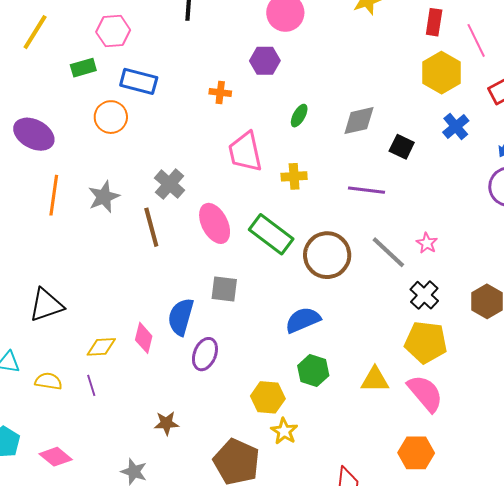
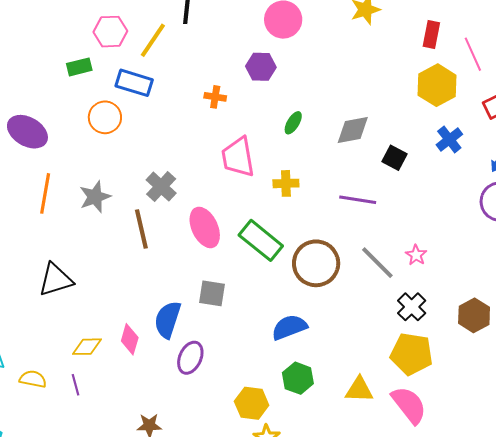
yellow line: (35, 32) -> (153, 40), moved
black triangle: (46, 305) -> (56, 280), moved

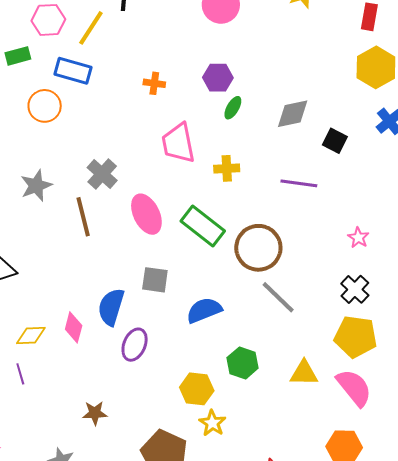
purple hexagon: (261, 67) -> (218, 78), moved
gray line: (377, 263) -> (278, 297), moved
blue semicircle: (289, 327) -> (204, 310), moved

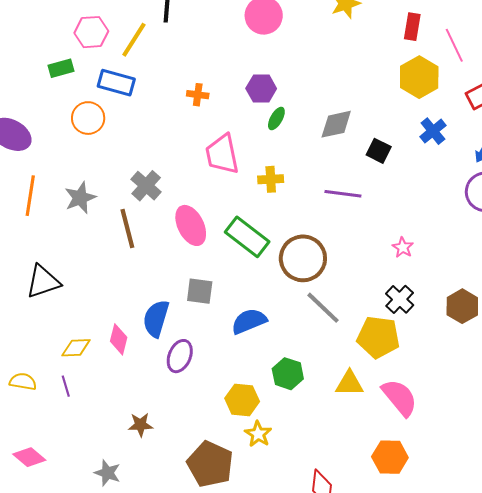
yellow pentagon: (356, 337) -> (378, 337), moved

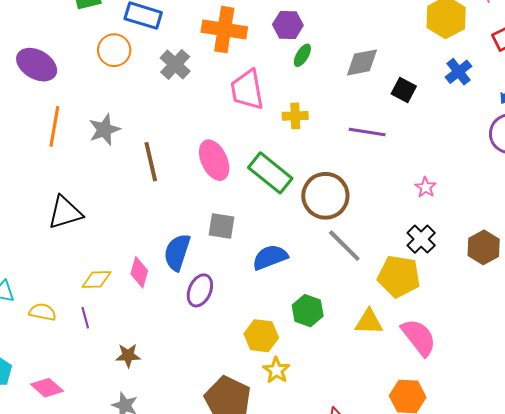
orange cross: (198, 95) -> (224, 30), size x2.0
gray cross: (146, 186) -> (175, 64), moved
brown star: (140, 425) -> (128, 355), moved

